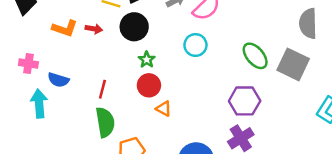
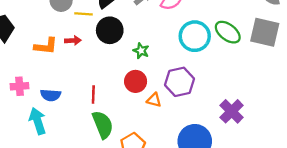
cyan circle: (195, 45) -> (195, 36), moved, size x1.4
green star: (147, 60) -> (141, 51), moved
purple hexagon: (245, 101) -> (179, 82), moved

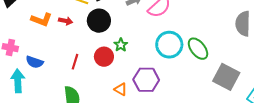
gray square: (265, 32) -> (226, 77), moved
red circle: (136, 81) -> (104, 57), moved
red line: (93, 95) -> (75, 62), moved

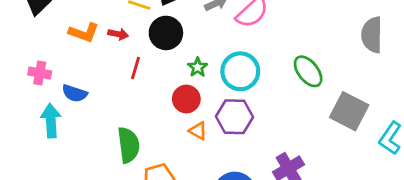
cyan circle: (169, 45) -> (240, 71), moved
red circle: (104, 57) -> (186, 99), moved
red line: (75, 62) -> (135, 68), moved

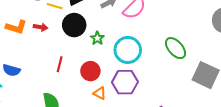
green star: (198, 67) -> (97, 38), moved
red line: (135, 68) -> (60, 64), moved

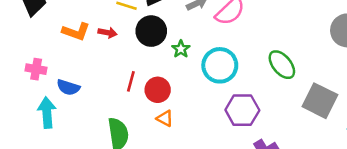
red circle: (90, 71) -> (158, 90), moved
purple hexagon: (125, 82) -> (242, 110), moved
orange triangle: (100, 93) -> (165, 118), moved

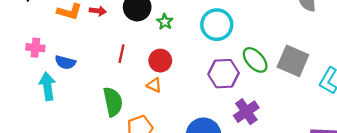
cyan circle: (220, 65) -> (217, 25), moved
green ellipse: (282, 65) -> (255, 60), moved
red circle: (158, 90) -> (160, 61), moved

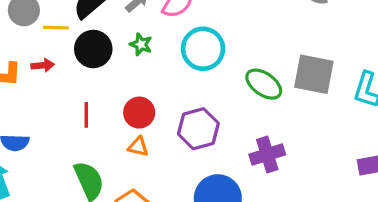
green star: (165, 22) -> (141, 44), moved
purple hexagon: (224, 74) -> (198, 129), moved
purple cross: (246, 112) -> (267, 155), turned 30

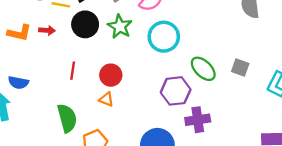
green star: (141, 44) -> (120, 26), size x1.5
gray square: (314, 74) -> (240, 67), size x0.6
purple hexagon: (198, 129) -> (176, 91), moved

